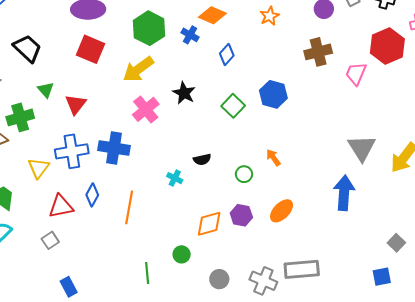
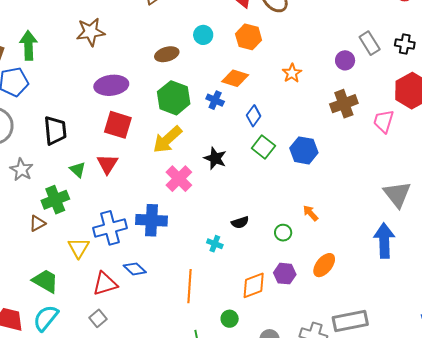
black trapezoid: (27, 48) -> (55, 130), turned 48
red triangle: (76, 104) -> (107, 164), moved
green square: (233, 106) -> (263, 147), moved
blue diamond: (92, 195) -> (135, 269), turned -70
orange line: (129, 207) -> (189, 286), moved

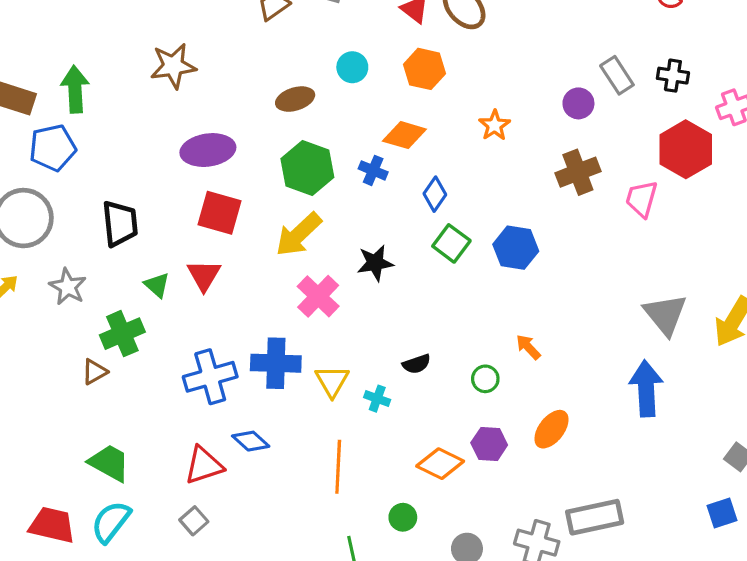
black star: (215, 158) -> (375, 263), turned -30
yellow triangle: (79, 248) -> (332, 381), moved
orange diamond: (254, 285) -> (440, 464), turned 48

